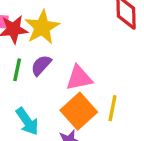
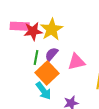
orange square: (79, 111) -> (47, 73), moved

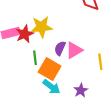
yellow star: (52, 29) -> (42, 27), turned -30
purple semicircle: (52, 54) -> (60, 48), moved

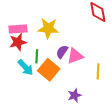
red star: (25, 34) -> (18, 42), moved
cyan arrow: (51, 87) -> (26, 67), moved

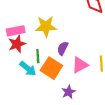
pink triangle: (75, 56) -> (80, 65), moved
purple star: (75, 95) -> (68, 92), moved

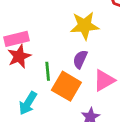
yellow star: (46, 26) -> (85, 26), moved
cyan arrow: (28, 69) -> (28, 103), moved, turned 84

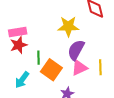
purple semicircle: (80, 59) -> (76, 50), moved, size x1.5

